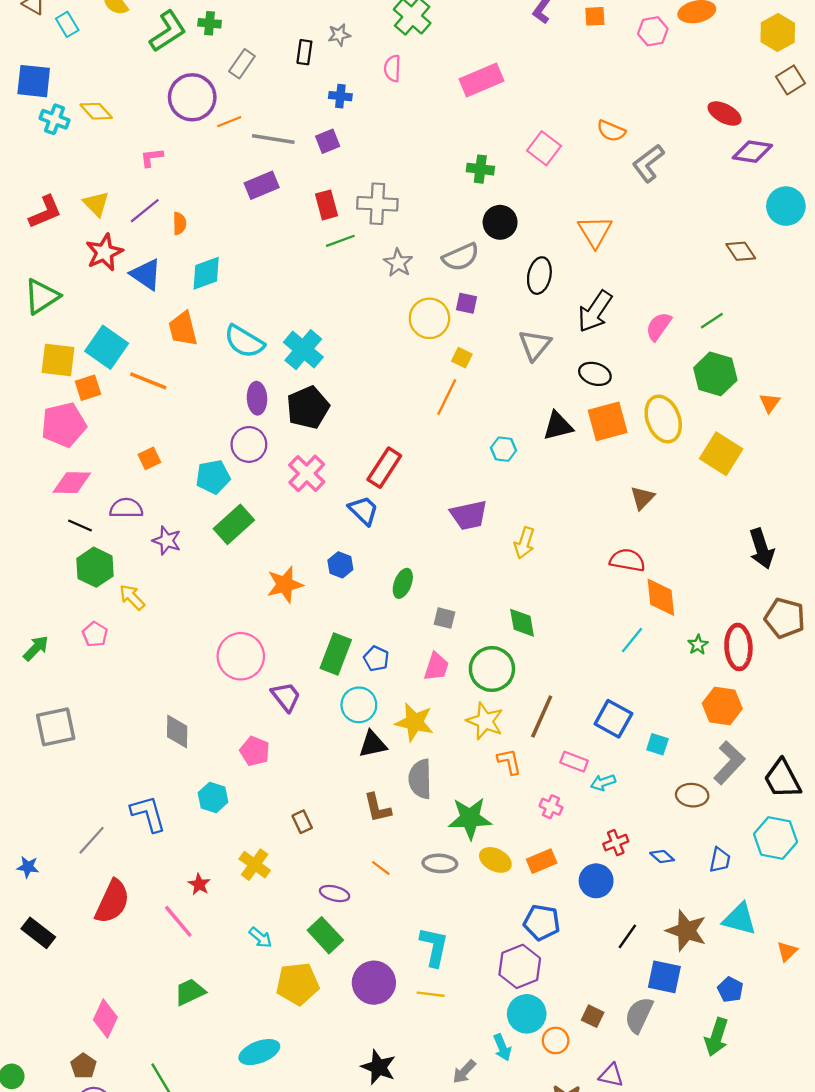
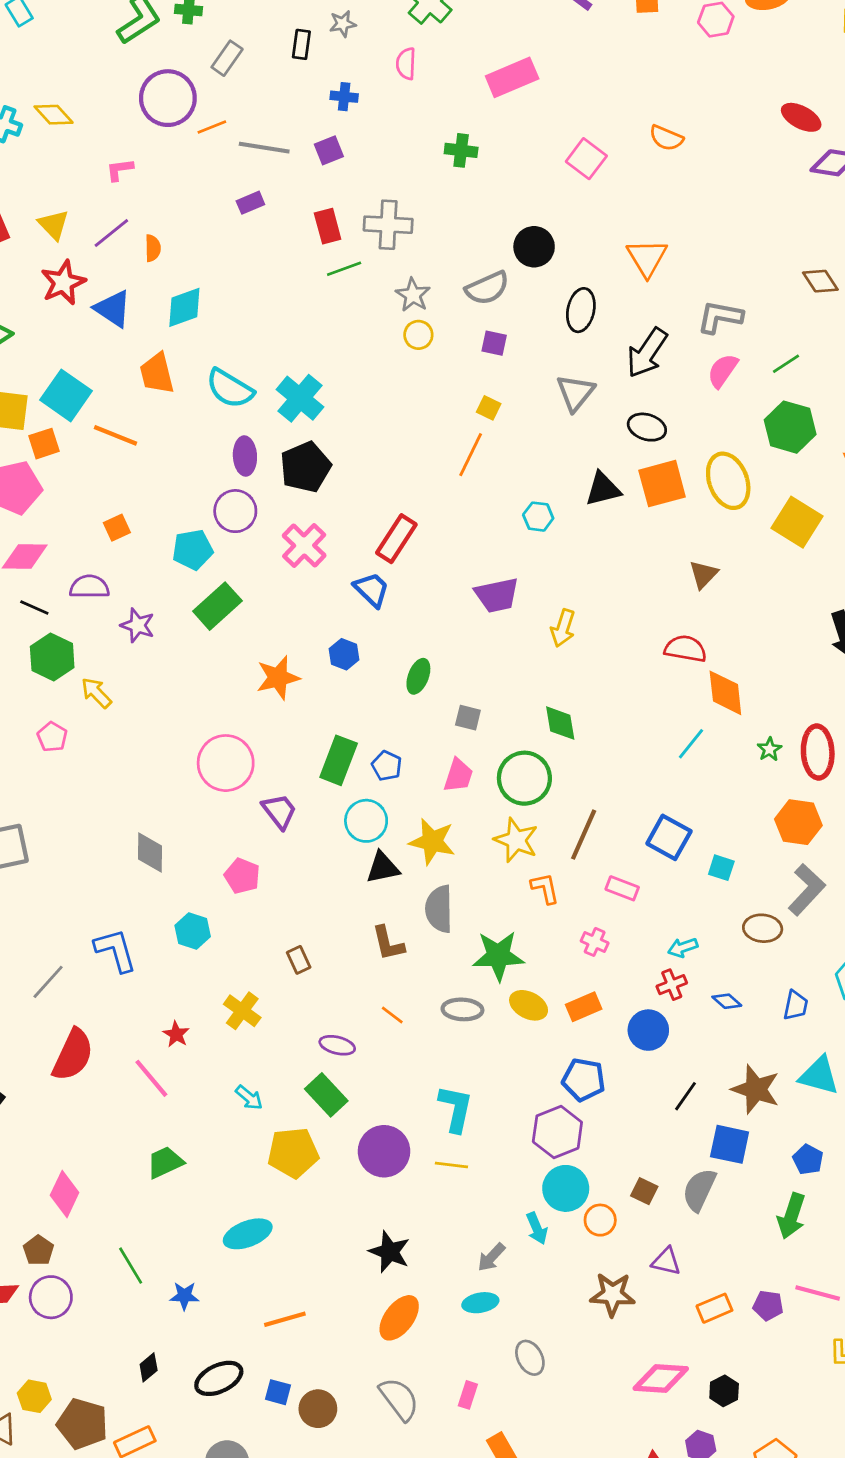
gray L-shape: (648, 163) -> (720, 317), moved, turned 48
green cross: (480, 169) -> (461, 150), moved
purple rectangle: (262, 185) -> (250, 203), size x0.7
yellow circle: (429, 318) -> (418, 335), moved, size x0.6
cyan arrow: (603, 782) -> (683, 947), moved

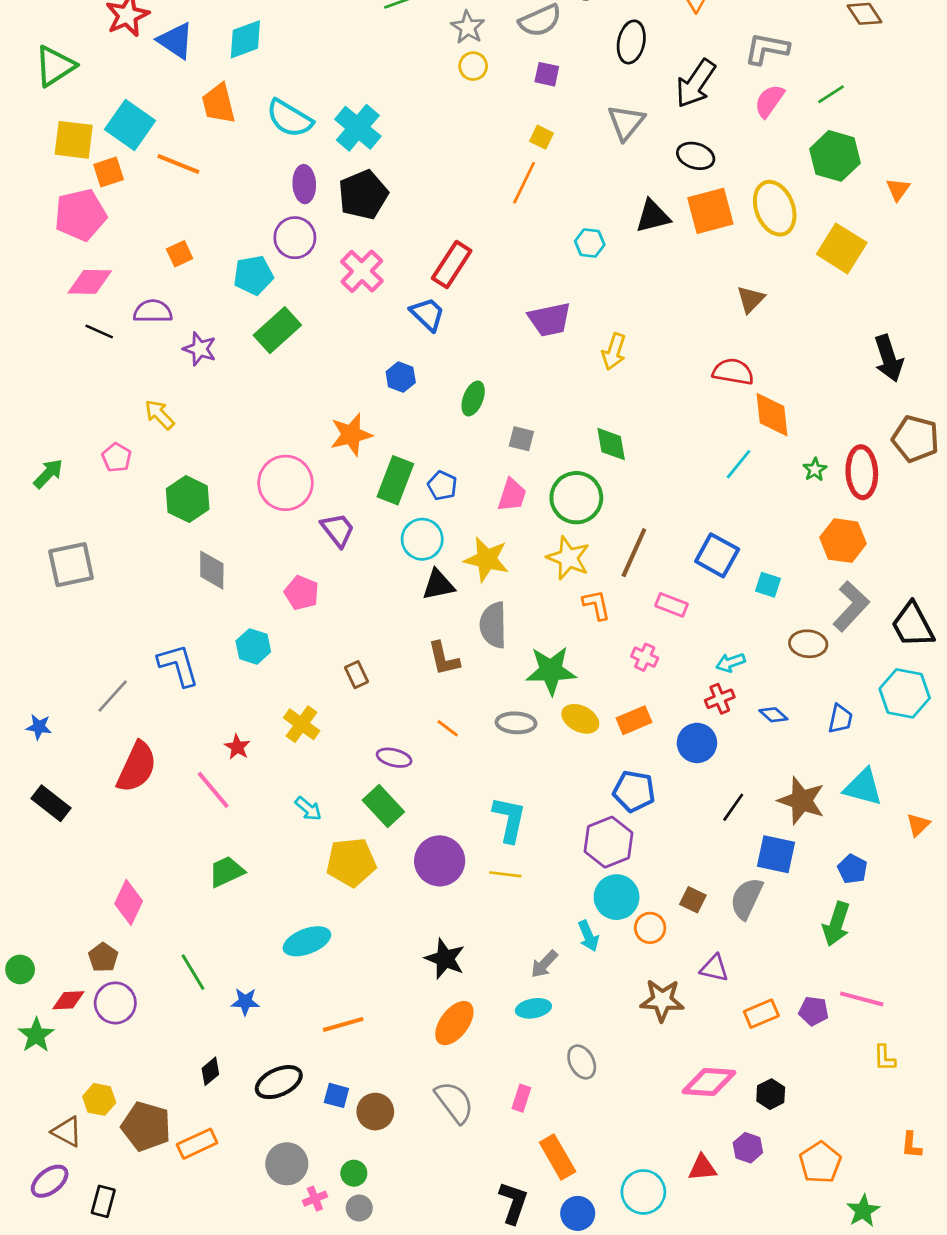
green hexagon: (52, 657) -> (188, 499), moved
orange star: (278, 678) -> (351, 435), moved

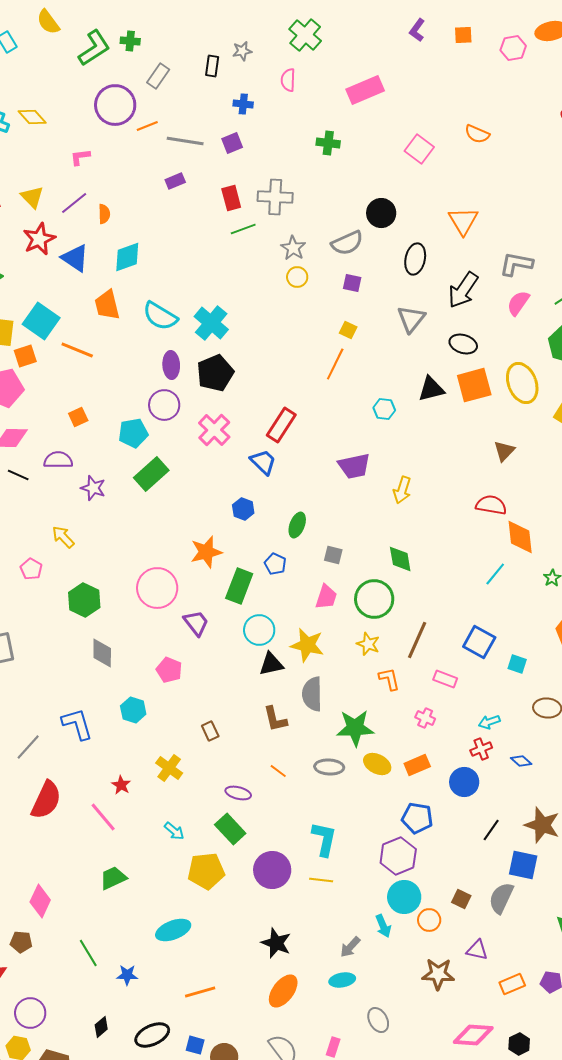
blue pentagon: (442, 486) -> (275, 564), moved
yellow star: (568, 558) -> (368, 644), size x0.7
brown pentagon: (103, 957) -> (21, 942), turned -30
purple circle: (115, 1003) -> (30, 1013), moved

